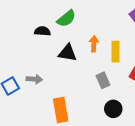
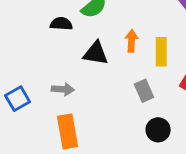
gray arrow: (34, 79) -> (63, 89), moved
orange rectangle: (61, 110) -> (68, 131), moved

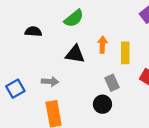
black semicircle: (61, 24) -> (33, 31), moved
black circle: (158, 130) -> (102, 104), moved

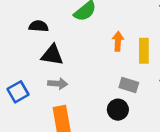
black triangle: (75, 54) -> (52, 55), moved
gray rectangle: (112, 83) -> (129, 85), turned -49

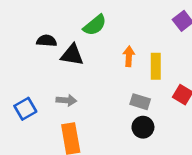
black triangle: (52, 55) -> (72, 55), moved
black circle: (118, 110) -> (143, 127), moved

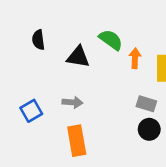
green semicircle: (95, 25) -> (111, 40), moved, turned -105
black semicircle: (47, 41) -> (38, 40), moved, turned -102

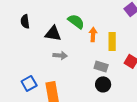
gray arrow: (72, 102) -> (60, 55), moved
blue square: (31, 111) -> (29, 83), moved

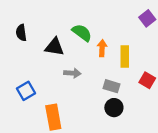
gray arrow: (60, 55) -> (72, 73), moved
blue square: (29, 83) -> (26, 91), moved

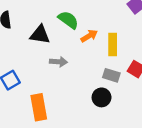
orange arrow: (102, 48) -> (89, 36), turned 56
gray rectangle: (112, 86) -> (111, 75), moved

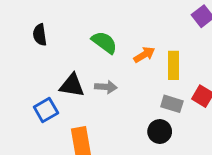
green semicircle: (68, 20) -> (104, 42), moved
black triangle: (40, 35) -> (72, 85), moved

